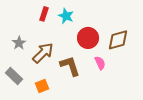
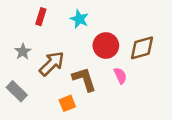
red rectangle: (44, 14) -> (41, 17), moved
orange square: (42, 86) -> (67, 103), moved

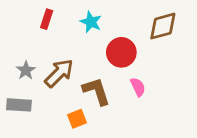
brown diamond: (142, 48) -> (163, 26), moved
gray star: (23, 52) -> (26, 70), moved
gray rectangle: (17, 91) -> (19, 105), turned -40

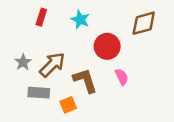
gray rectangle: (19, 105) -> (39, 93), moved

